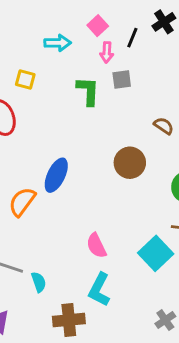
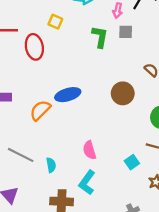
blue ellipse: (56, 175) -> (68, 95), turned 40
cyan square: (156, 253) -> (132, 162), size x0.6
cyan semicircle: (39, 282) -> (51, 165), moved

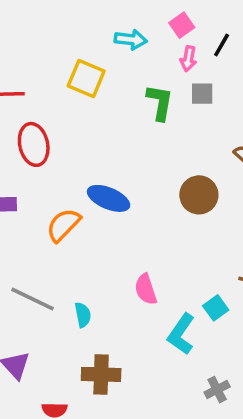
yellow square: (55, 22) -> (86, 79), size x1.5
red ellipse: (34, 47) -> (34, 144), moved
blue ellipse: (68, 95) -> (109, 198), turned 40
cyan L-shape: (87, 183) -> (181, 334), moved

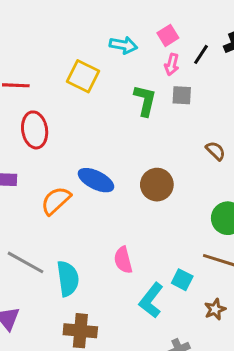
brown circle: (199, 195) -> (157, 185), moved
cyan square: (216, 308) -> (182, 280), turned -30
cyan semicircle: (83, 315) -> (68, 279), size x1.6

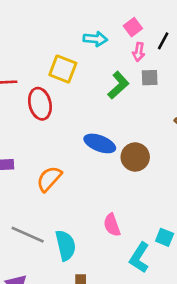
green L-shape: (145, 100) -> (118, 85), turned 40
red ellipse: (35, 130) -> (40, 104), moved
blue ellipse: (96, 180) -> (100, 143), moved

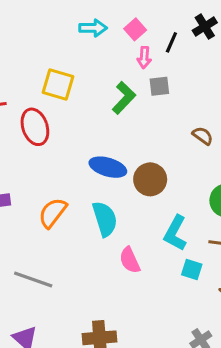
cyan arrow: (95, 39) -> (93, 28), moved
cyan semicircle: (66, 245) -> (105, 219), moved
cyan L-shape: (139, 258) -> (175, 233), moved

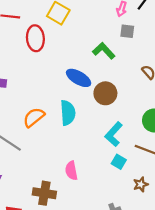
green L-shape: (124, 98) -> (104, 51), moved, turned -100
orange semicircle: (53, 213) -> (34, 117), moved
pink semicircle: (130, 260) -> (71, 171), moved

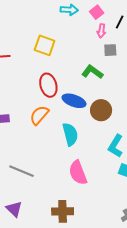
red ellipse: (35, 38) -> (48, 85), moved
orange semicircle: (34, 117) -> (39, 115), moved
pink semicircle: (71, 171) -> (78, 173), moved, size x1.4

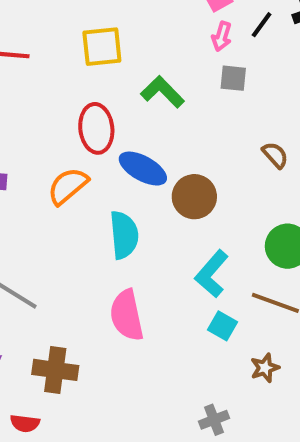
yellow square: (45, 45) -> (102, 47), turned -35
green L-shape: (92, 72) -> (162, 92), moved
brown cross: (63, 211) -> (55, 370), moved

